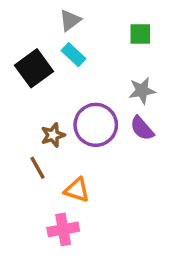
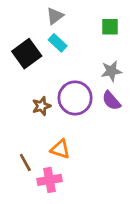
brown line: (37, 168) -> (25, 162), moved

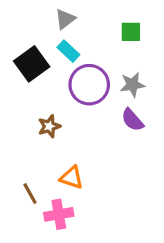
purple circle: (75, 98) -> (89, 85), moved

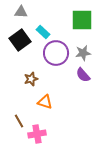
gray triangle: (65, 19) -> (21, 12), moved, turned 40
green square: (131, 32) -> (82, 20), size x1.6
orange triangle: (72, 178) -> (45, 102), moved

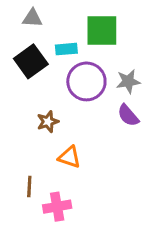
green square: (82, 20) -> (102, 30), moved
cyan rectangle: (43, 32) -> (66, 49), turned -48
brown line: (19, 121) -> (29, 187), turned 32

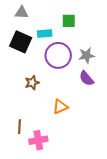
green square: (102, 30) -> (69, 21), size x0.6
black square: (31, 61) -> (21, 42), turned -30
orange triangle: (69, 157) -> (60, 107), moved, turned -42

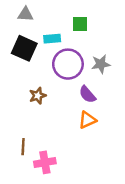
purple semicircle: (86, 78) -> (87, 94), moved
orange triangle: (60, 107) -> (87, 120), moved

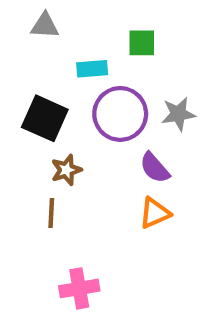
black square: (24, 48) -> (45, 118), moved
brown line: (23, 147) -> (51, 213), moved

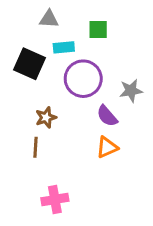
gray triangle: (45, 26) -> (49, 19), moved
gray star: (178, 114) -> (131, 91), moved
black square: (45, 118) -> (30, 64), moved

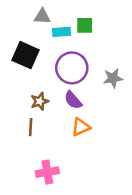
cyan rectangle: (64, 47) -> (61, 32), moved
purple semicircle: (107, 116) -> (73, 100), moved
orange triangle: (107, 147) -> (81, 127), moved

